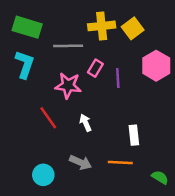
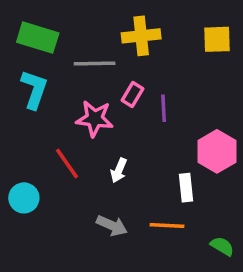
yellow square: (133, 28) -> (217, 39), moved, turned 35
pink hexagon: (156, 66) -> (217, 151), moved
white arrow: (86, 123) -> (119, 170), turned -133
cyan circle: (43, 175) -> (24, 198), moved

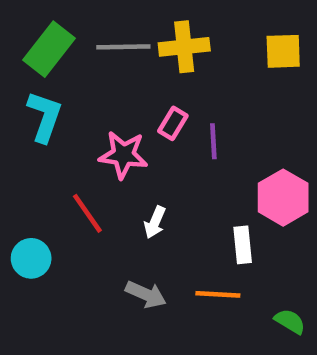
green rectangle: (38, 38) -> (49, 49), turned -69
gray line: (95, 63) -> (123, 47), moved

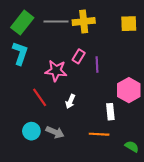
cyan circle: (31, 258) -> (31, 131), moved
gray arrow: (146, 294) -> (55, 132), moved

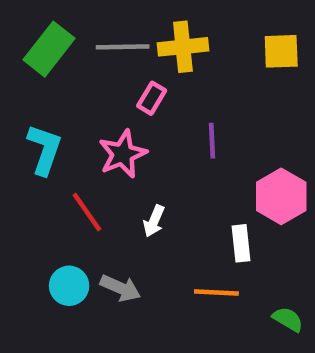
cyan L-shape: (20, 53) -> (44, 150), moved
pink rectangle: (79, 56) -> (152, 98), moved
pink star: (56, 71) -> (123, 154), turned -30

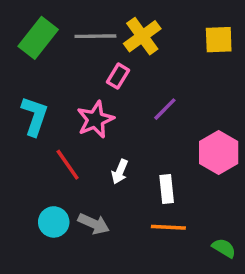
yellow cross: (183, 47) -> (142, 36), turned -30
purple line: (212, 141) -> (165, 109), turned 48
white rectangle: (241, 243) -> (167, 189), moved

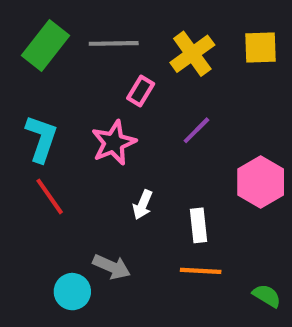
yellow cross: (142, 36) -> (192, 54), moved
red line: (68, 165) -> (50, 196), moved
cyan circle: (54, 222) -> (72, 292), moved

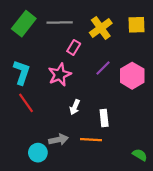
pink hexagon: (261, 182) -> (132, 76), moved
gray arrow: (112, 267) -> (58, 140), turned -36
orange line: (201, 271) -> (91, 140), moved

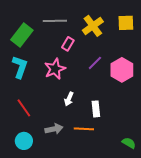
green rectangle: (24, 24) -> (22, 35), moved
red line: (26, 103) -> (24, 108), moved
cyan circle: (38, 153) -> (24, 141), moved

